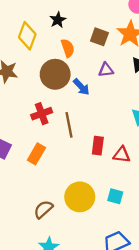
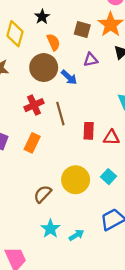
cyan square: (115, 196) -> (109, 177), turned 32

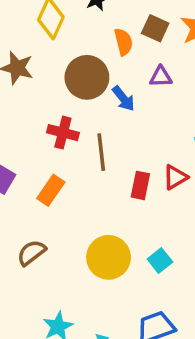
orange semicircle: (53, 42) -> (123, 42), moved
red cross: (34, 105) -> (63, 133), turned 30
red triangle: (111, 137) -> (175, 177), moved, turned -42
brown semicircle: (43, 194) -> (32, 253), moved

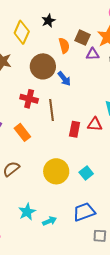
purple triangle: (161, 77) -> (93, 54), moved
red triangle: (175, 177) -> (95, 124), turned 35
orange rectangle: (51, 190) -> (22, 132), turned -72

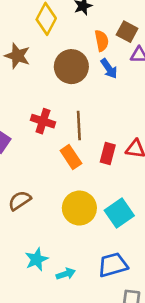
blue arrow: (64, 79) -> (109, 69), moved
red cross: (29, 99) -> (43, 121), moved
orange rectangle: (22, 132) -> (71, 157), moved
cyan square: (86, 173) -> (119, 213), size x1.5

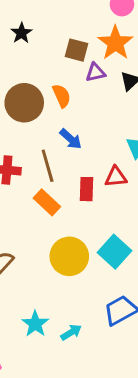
orange semicircle: (102, 41) -> (62, 96), moved
blue arrow: (109, 69) -> (71, 139), moved

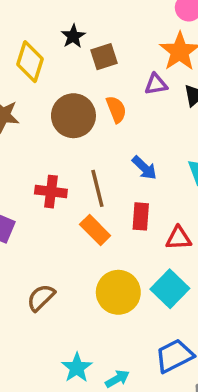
brown square: (77, 50) -> (104, 57), moved, turned -35
blue arrow: (71, 139) -> (144, 168), moved
red triangle: (116, 177) -> (179, 238), moved

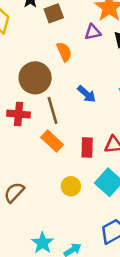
brown circle: (73, 116) -> (35, 78), moved
red rectangle: (141, 216) -> (87, 148), moved
yellow circle: (118, 292) -> (71, 186), size x0.6

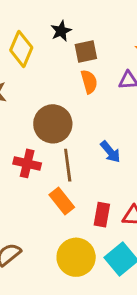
orange semicircle: (64, 52) -> (89, 82), moved
yellow circle: (71, 186) -> (76, 257), size x1.6

